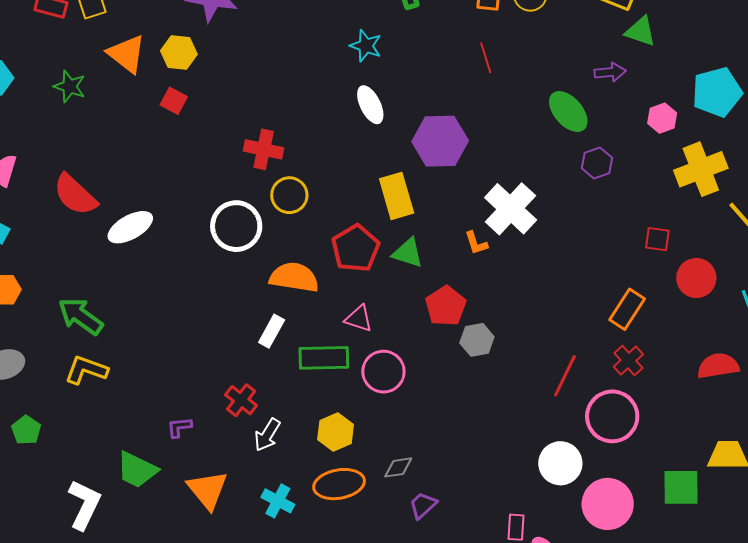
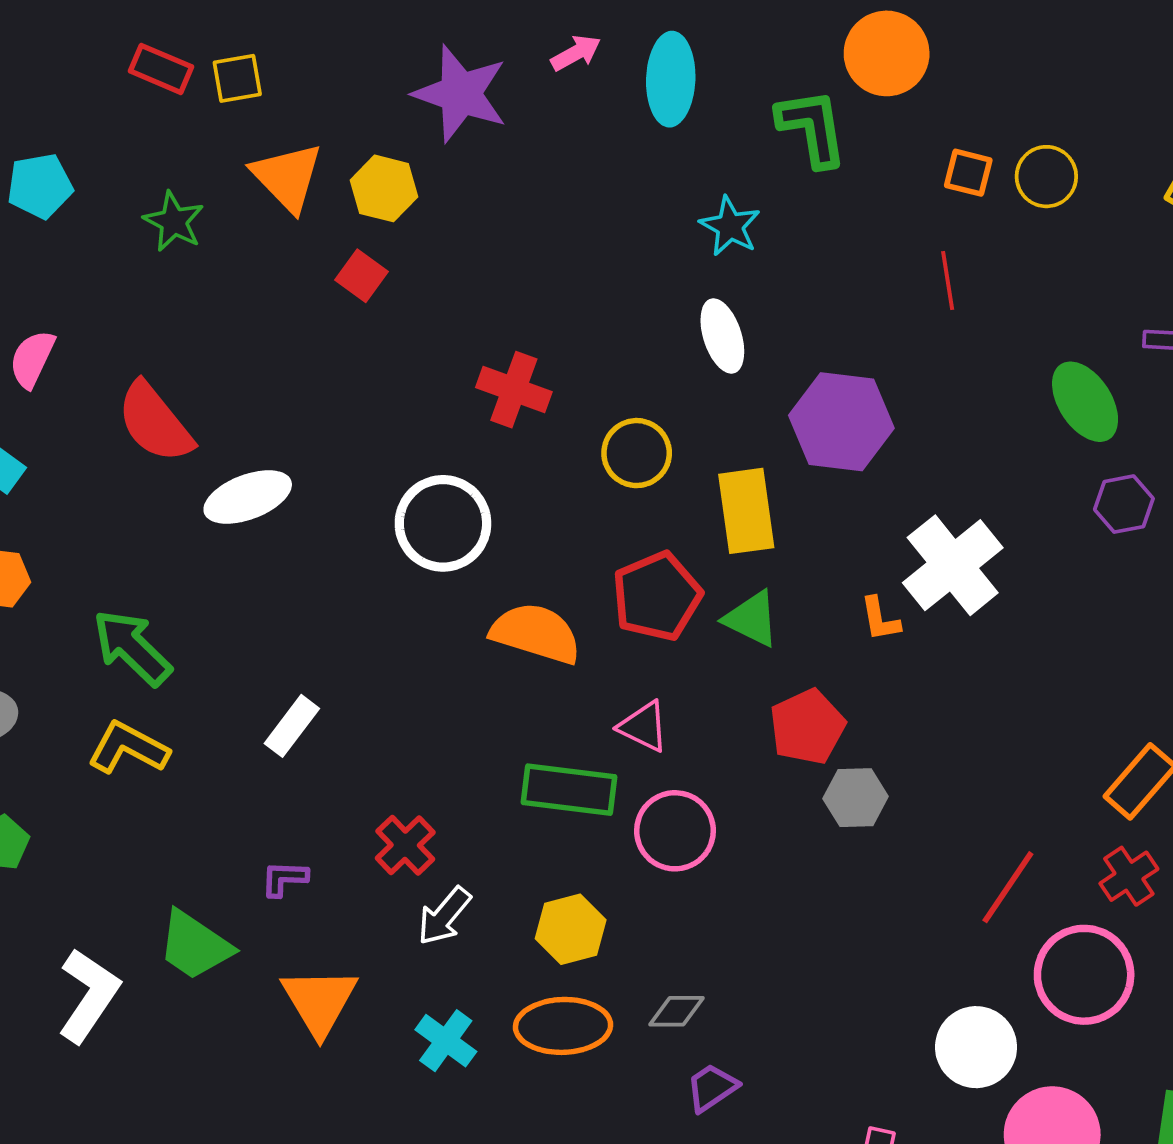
yellow circle: (289, 195) -> (637, 453), moved
white rectangle: (272, 331) -> (292, 726), moved

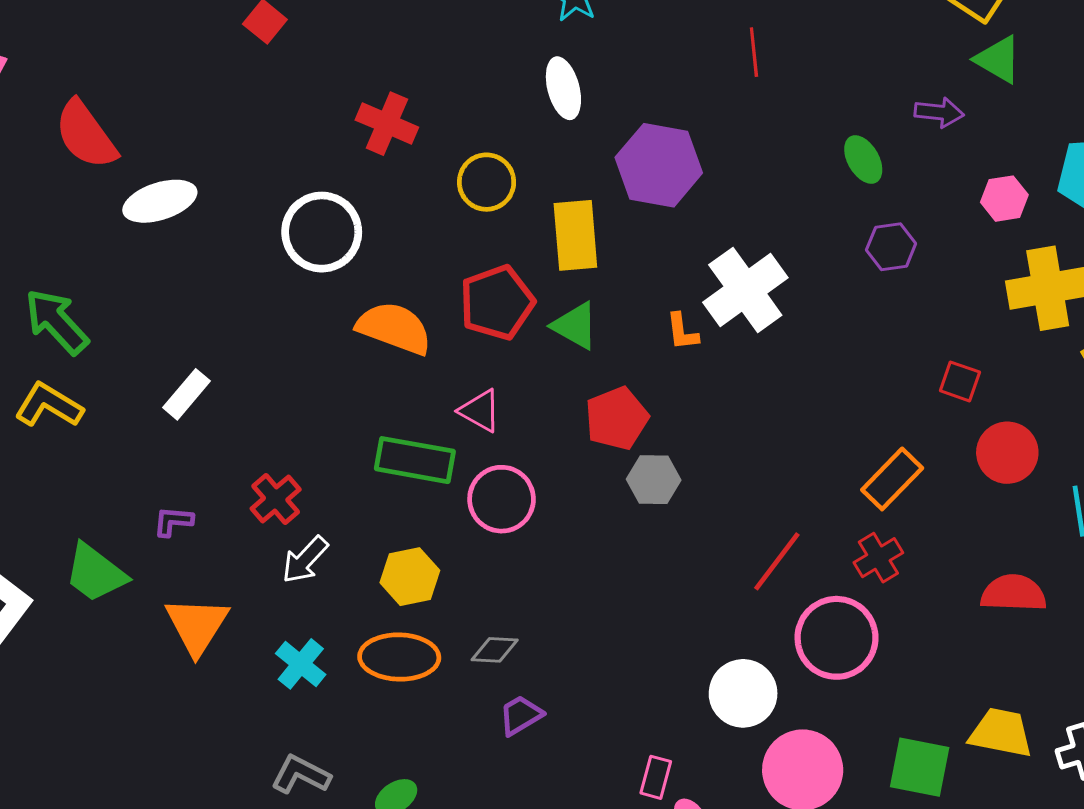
green ellipse: (1085, 402) -> (863, 159), size x0.7

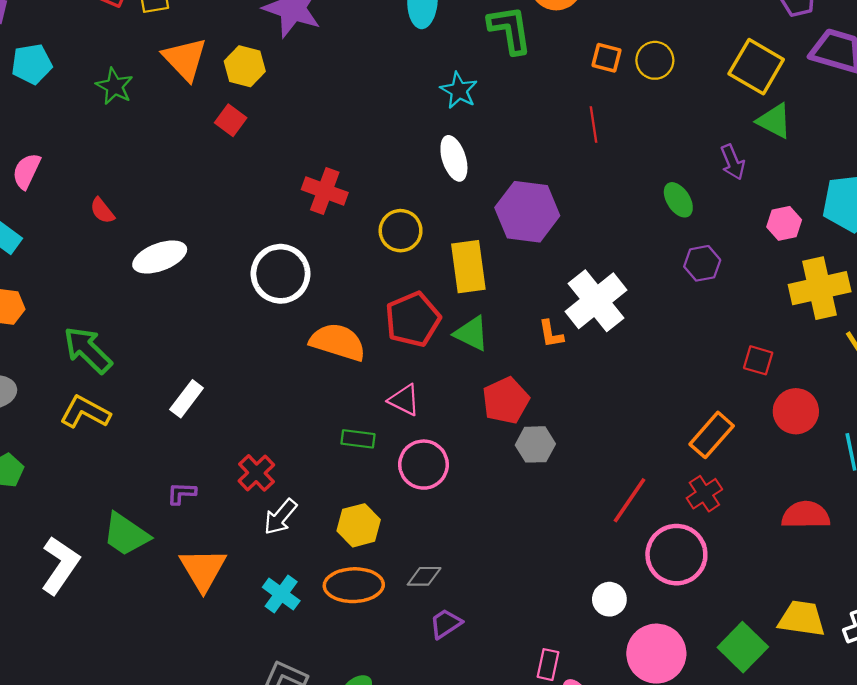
purple arrow: (939, 112) -> (733, 162), turned 64
red semicircle: (86, 135) -> (102, 211), size x0.5
green rectangle: (415, 460) -> (358, 439), size x0.6
white circle: (743, 693) -> (609, 599), size x0.7
green square: (920, 767) -> (743, 647), turned 36

